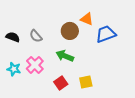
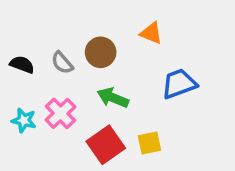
brown circle: (70, 31) -> (101, 52), moved
blue trapezoid: (106, 34) -> (179, 84), moved
red square: (61, 83) -> (106, 145), size x1.5

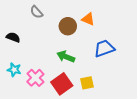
brown circle: (101, 52) -> (68, 26), moved
gray semicircle: (62, 63) -> (36, 12), moved
pink cross: (60, 113) -> (35, 78), moved

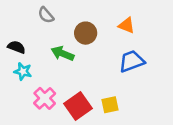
orange triangle: (88, 19) -> (127, 25), moved
green arrow: (66, 57) -> (63, 54), moved
cyan star: (14, 70) -> (23, 71), moved

